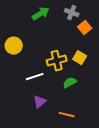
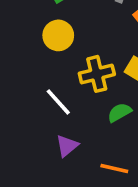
yellow circle: (14, 46) -> (58, 35), moved
white line: (35, 77) -> (58, 102), turned 66

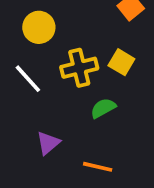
white line: (58, 102) -> (28, 79), moved

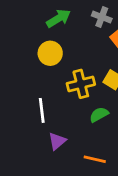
white line: (28, 79) -> (42, 110), moved, turned 35

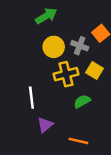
gray cross: (102, 17) -> (80, 46), moved
yellow circle: (50, 53) -> (54, 47), moved

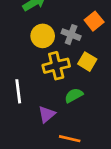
purple triangle: (45, 125) -> (47, 114), moved

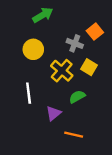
yellow circle: (43, 36) -> (33, 49), moved
yellow cross: (56, 66) -> (62, 71), turned -35

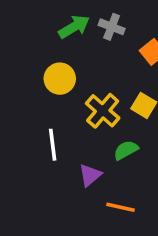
gray cross: (75, 43) -> (112, 27), moved

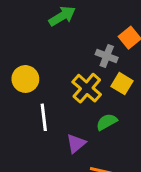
gray cross: (112, 27) -> (107, 56), moved
yellow circle: (60, 79) -> (25, 79), moved

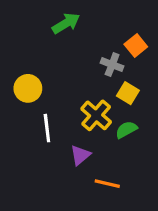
yellow cross: (87, 88) -> (96, 115), moved
green semicircle: (107, 122) -> (126, 130), moved

